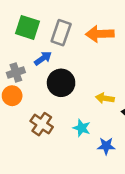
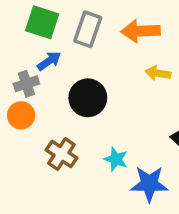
blue arrow: (43, 58) -> (49, 61), moved
yellow arrow: (105, 98) -> (158, 73), moved
blue star: (106, 146) -> (149, 184), size x1.5

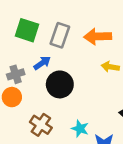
blue arrow: (49, 61) -> (42, 63), moved

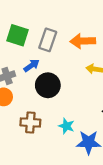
brown cross: (41, 125) -> (30, 123), turned -30

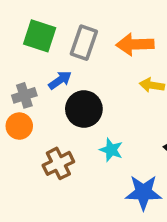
brown cross: (30, 123) -> (58, 163), turned -30
cyan star: (66, 126) -> (111, 150), moved

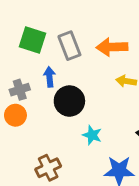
gray rectangle: (84, 43) -> (69, 46), turned -40
blue arrow: (60, 80) -> (50, 77), turned -60
brown cross: (58, 163) -> (48, 168), moved

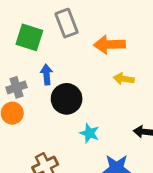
gray rectangle: (69, 46) -> (67, 23), moved

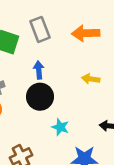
orange arrow: (109, 45) -> (86, 33), moved
blue arrow: (47, 75) -> (39, 70), moved

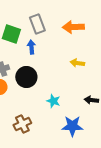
blue arrow: (39, 70) -> (31, 47), moved
black circle: (40, 97) -> (26, 77), moved

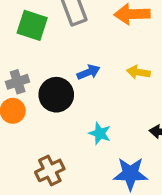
blue arrow: (31, 47) -> (88, 72), moved, turned 72

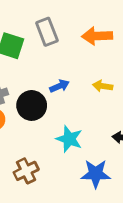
cyan star: (100, 133) -> (69, 139), size x1.4

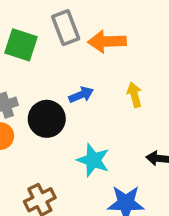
orange arrow: (97, 36) -> (107, 41), moved
yellow arrow: (103, 86) -> (134, 95), turned 66

